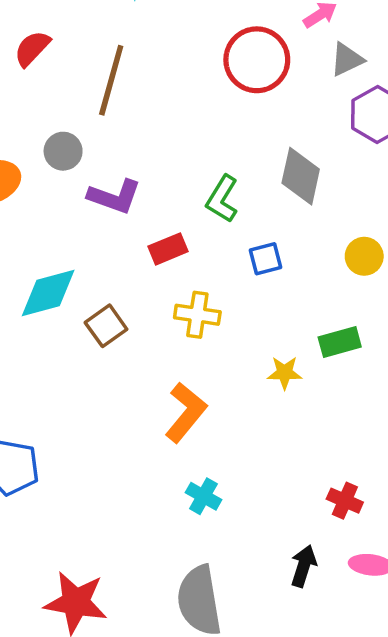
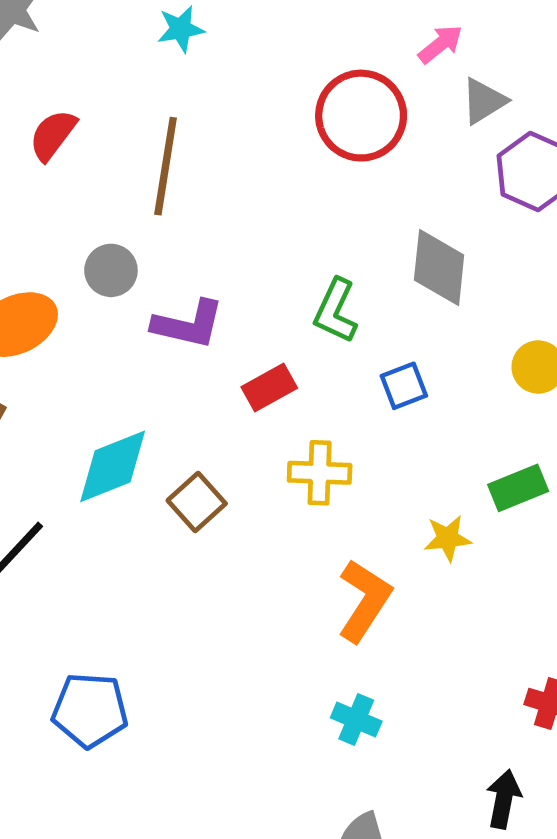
orange L-shape: (186, 412) -> (364, 601), moved

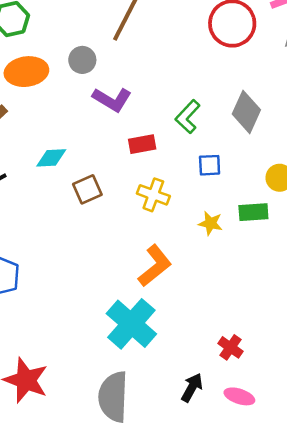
cyan diamond: (113, 466) -> (51, 158), size x0.7
green rectangle: (518, 488) -> (253, 212), moved
yellow star: (448, 538) -> (211, 223), moved
cyan cross: (356, 719) -> (131, 324), size x2.0

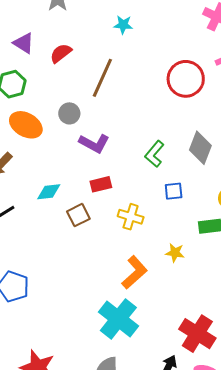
orange ellipse: (26, 72) -> (26, 125), turned 40
red rectangle: (142, 144) -> (101, 184), moved
yellow star: (211, 223) -> (175, 253), moved
red cross: (231, 347) -> (197, 334), size x1.8

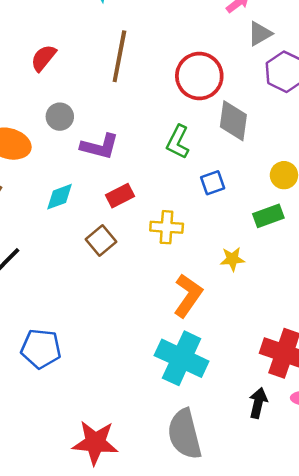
red semicircle: (61, 53) -> (43, 58), moved
brown line: (102, 78) -> (119, 56), moved
red circle: (186, 79) -> (199, 76), moved
cyan diamond: (49, 192) -> (59, 197), moved

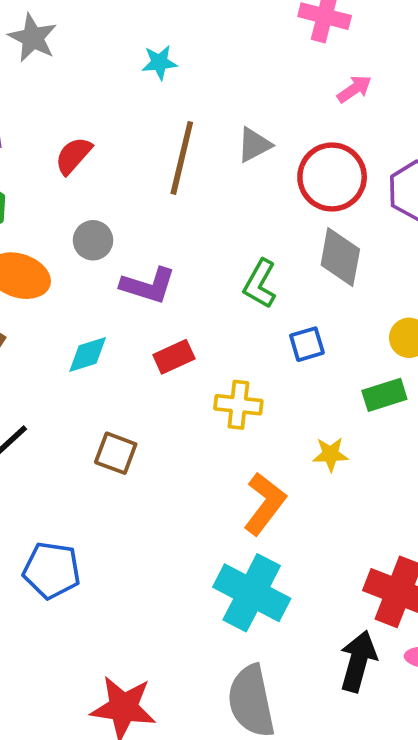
gray triangle: (260, 34) -> (254, 145), moved
red circle: (199, 76) -> (332, 177), moved
brown square: (101, 241) -> (116, 453), moved, turned -32
black arrow: (258, 403) -> (358, 661), size x1.4

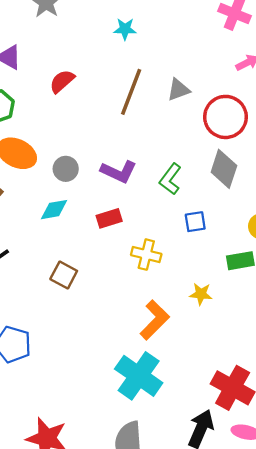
gray circle: (93, 240) -> (66, 169), moved
purple L-shape: (148, 285) -> (119, 172), moved

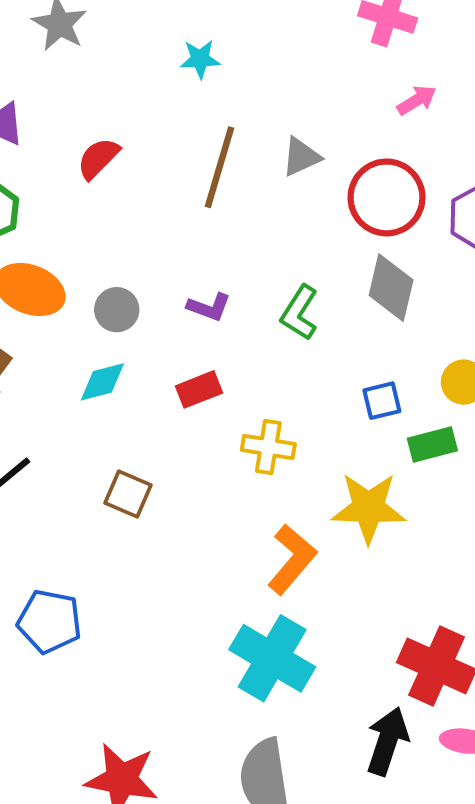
purple L-shape: (119, 172) -> (209, 307), size x0.7
blue square: (195, 222) -> (382, 401), moved
yellow star: (201, 294) -> (369, 508), size x1.8

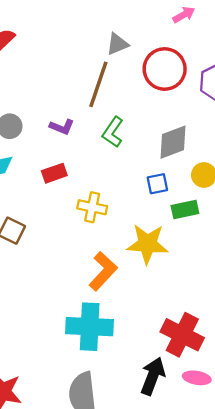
brown line: (219, 167) -> (98, 84), moved
gray diamond: (391, 288) -> (173, 142), moved, turned 54
cyan cross: (272, 658) -> (90, 327), turned -30

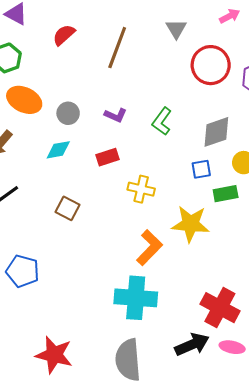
gray triangle: (117, 44) -> (176, 29), moved, turned -40
brown line: (98, 84) -> (117, 48), moved
black arrow: (153, 376) -> (192, 344), turned 44

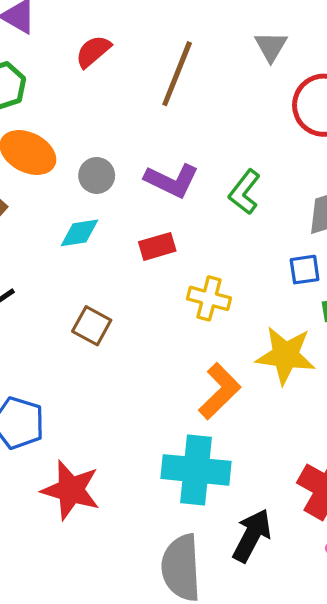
purple L-shape: (116, 115) -> (172, 180), size x1.5
black arrow: (192, 344) -> (252, 536), moved, turned -40
red star: (54, 355) -> (71, 490), moved

